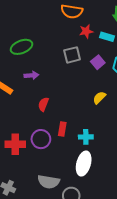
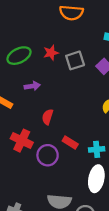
red star: (86, 31) -> (51, 53), moved
red rectangle: (62, 129) -> (70, 143), turned -64
red cross: (15, 144) -> (22, 141), moved, turned 30

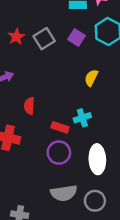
cyan cross: (97, 149) -> (82, 118), moved
purple circle: (48, 155) -> (59, 153), moved

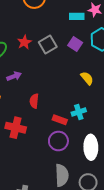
yellow semicircle: (91, 78) -> (87, 78), turned 112
gray semicircle: (64, 193) -> (62, 175), turned -85

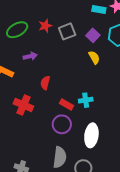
yellow semicircle: (87, 78) -> (94, 57), moved

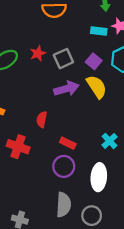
purple arrow: (30, 56) -> (66, 89), moved, size x1.5
yellow semicircle: (94, 57) -> (97, 87), size x1.5
cyan cross: (86, 100) -> (110, 141), moved, turned -32

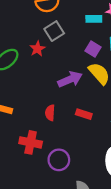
gray square: (63, 59) -> (54, 31), moved
red rectangle: (68, 143) -> (84, 114), moved
purple circle: (64, 166) -> (59, 160), moved

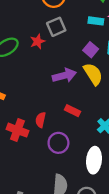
red semicircle: (50, 113) -> (41, 120), moved
purple circle: (59, 160) -> (58, 143), moved

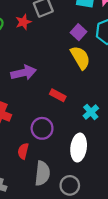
purple arrow: (64, 75) -> (24, 73), moved
red semicircle: (41, 120) -> (23, 151), moved

